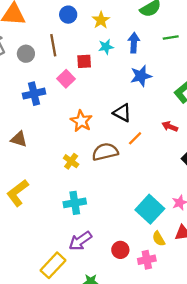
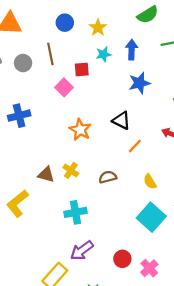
blue cross: (34, 94) -> (19, 116), moved
brown triangle: (19, 139) -> (46, 175), moved
brown semicircle: (105, 152) -> (108, 177), moved, size x0.7
yellow semicircle: (159, 239) -> (150, 182), moved
pink cross: (147, 260) -> (149, 268), turned -30

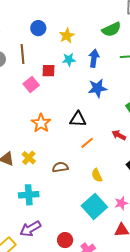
black triangle: (121, 121) -> (78, 119), turned -30

